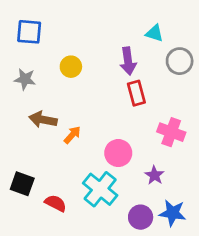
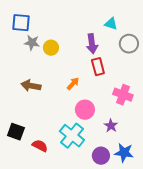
gray star: (25, 79) -> (32, 43), moved
orange arrow: (72, 135) -> (73, 84), moved

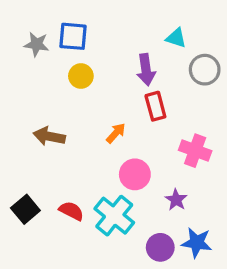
blue square: (21, 23) -> (73, 36), moved
gray star: (32, 43) -> (36, 44), moved
black square: (16, 132) -> (25, 209), turned 30
red semicircle: (40, 146) -> (71, 211), moved

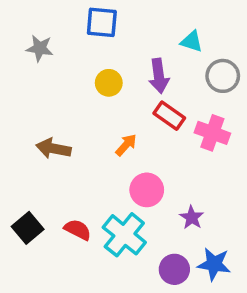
blue square: (73, 36) -> (102, 22), moved
yellow circle: (81, 76) -> (109, 83), moved
red rectangle: (155, 106) -> (169, 116), turned -40
pink cross: (195, 151) -> (212, 133), moved

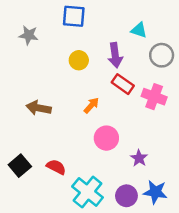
cyan cross: (124, 235) -> (88, 192), moved

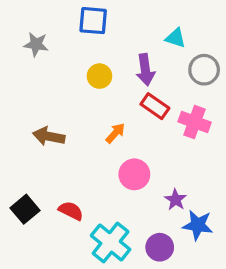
blue star: (155, 192) -> (198, 225), moved

